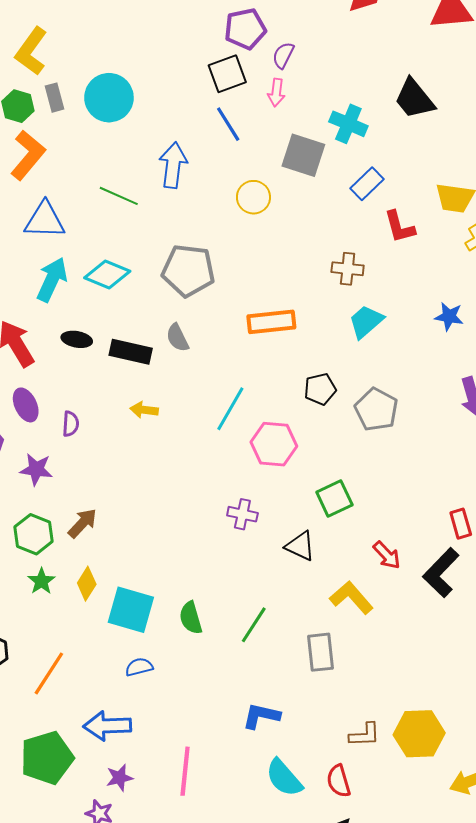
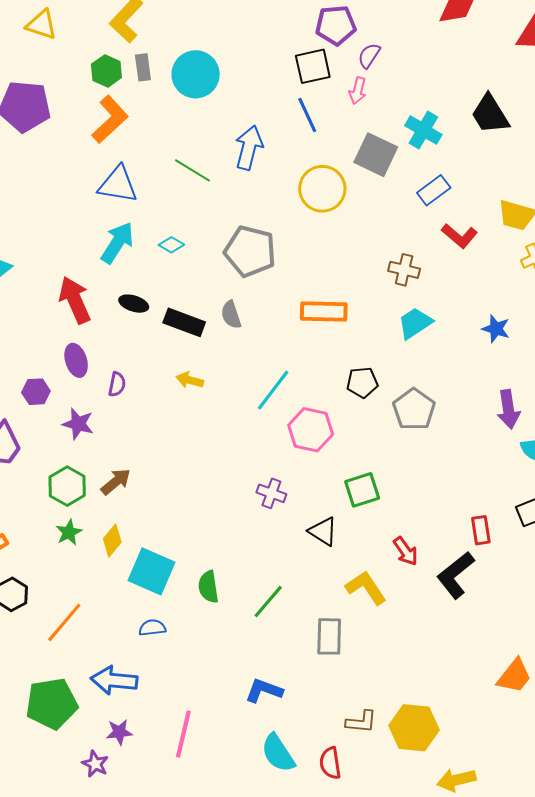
yellow circle: (253, 197) -> (322, 189), size x1.4
red L-shape: (399, 227) -> (459, 236), turned -42
cyan diamond: (107, 274) -> (171, 245), size x0.6

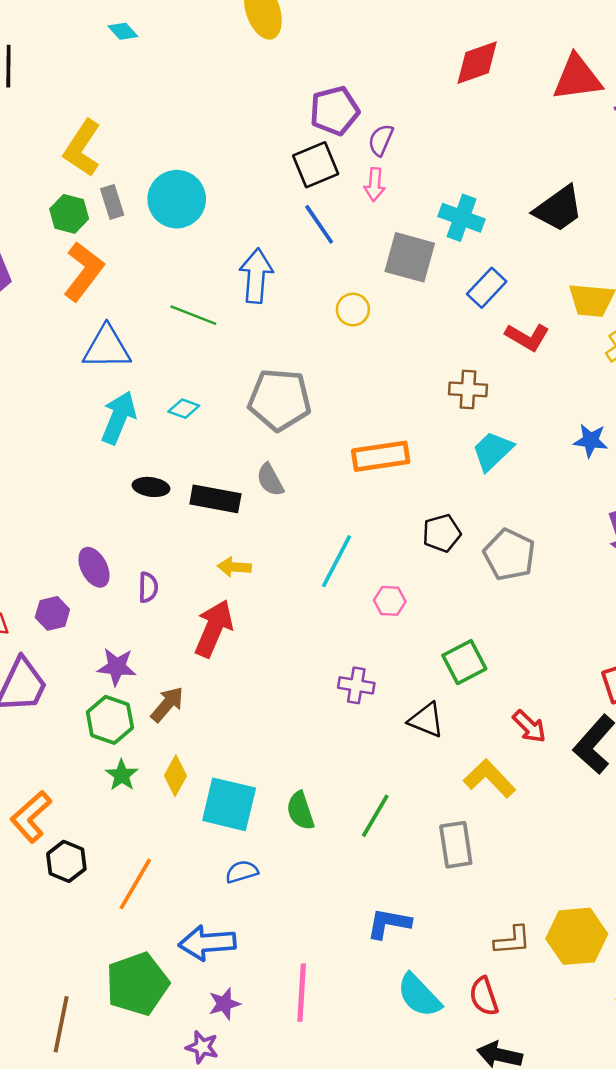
black trapezoid: (490, 114) -> (558, 209), moved, turned -84
yellow circle: (322, 189) -> (353, 310), size x0.6
red arrow: (75, 300) -> (214, 628), moved, turned 57
purple star: (78, 424) -> (117, 667), moved
pink hexagon: (311, 430) -> (390, 601), size x0.6

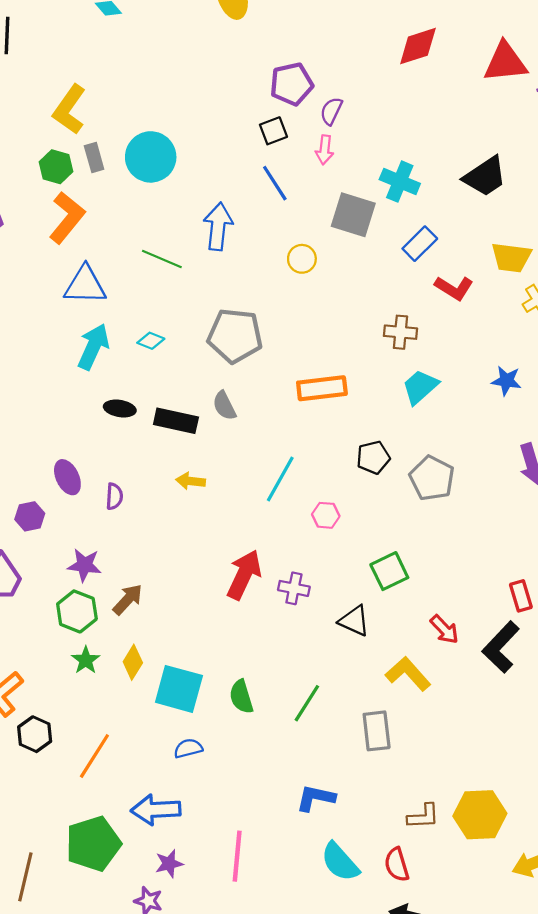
black square: (316, 165) -> (273, 131), size x0.7
red arrow: (214, 628) -> (244, 575), moved

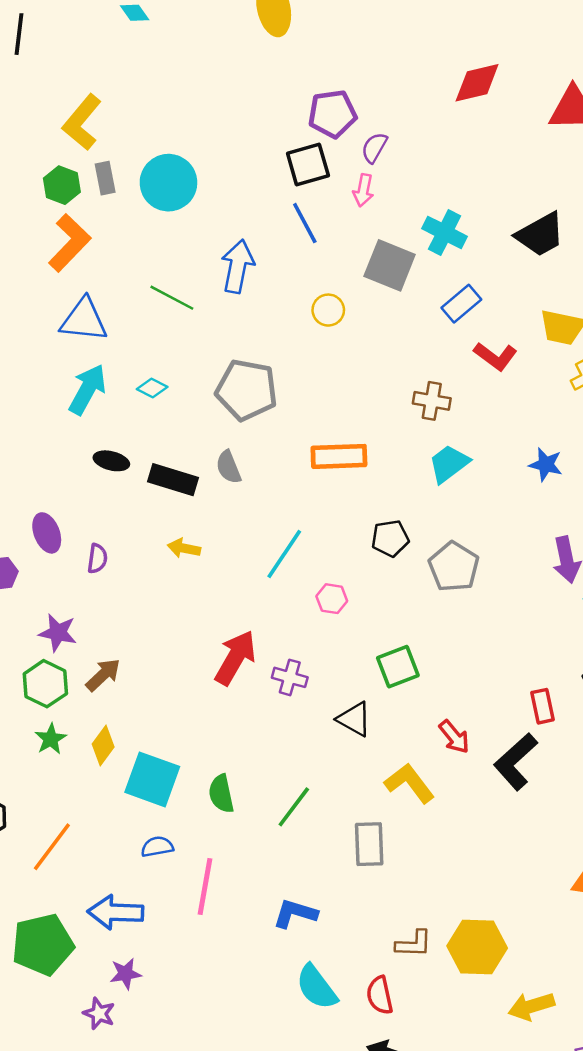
black square: (273, 131) -> (308, 165), size x1.4
pink line: (237, 856) -> (205, 887), moved

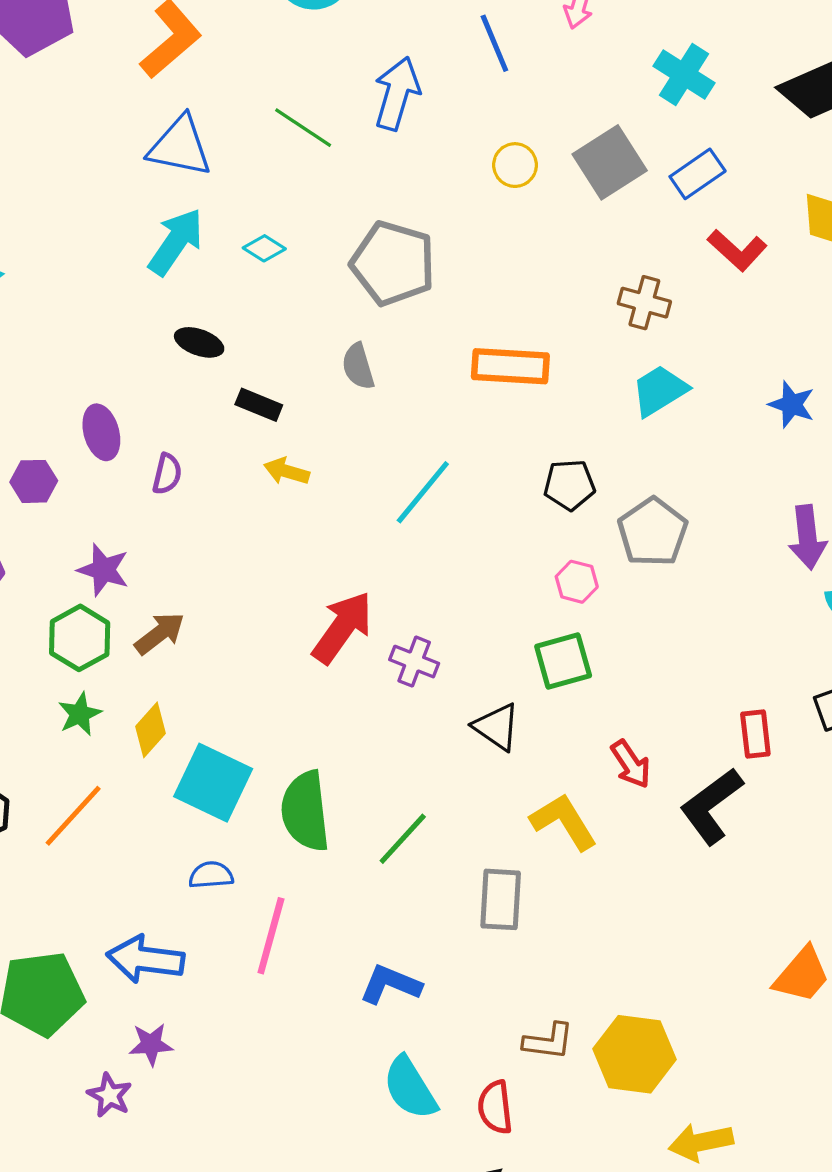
gray square: (390, 265) -> (610, 162), moved, turned 30
black rectangle: (173, 480) -> (259, 405), moved, size x0.7
pink hexagon: (332, 599) -> (577, 582), moved
green semicircle: (221, 794) -> (305, 811), size x1.5
orange line: (52, 847) -> (73, 816), moved

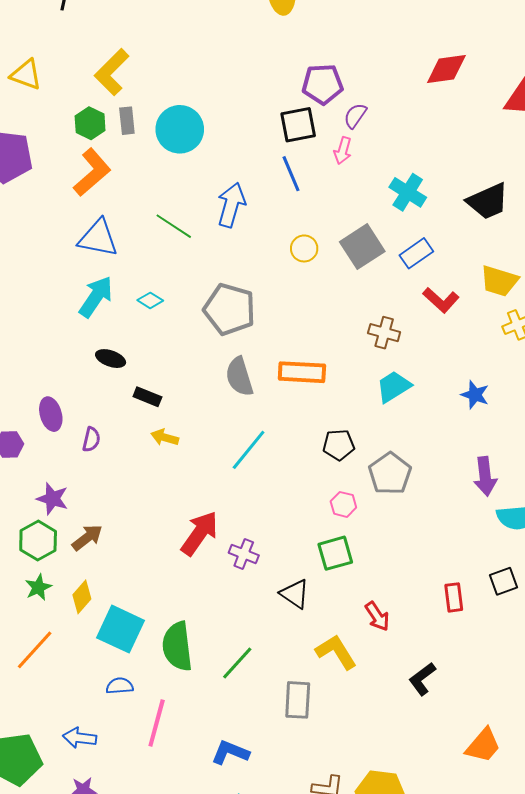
gray semicircle: (358, 366) -> (239, 377), moved, size x1.4
black L-shape: (711, 806) -> (422, 679), moved, size x0.7
blue arrow: (145, 959) -> (80, 738), size x0.7

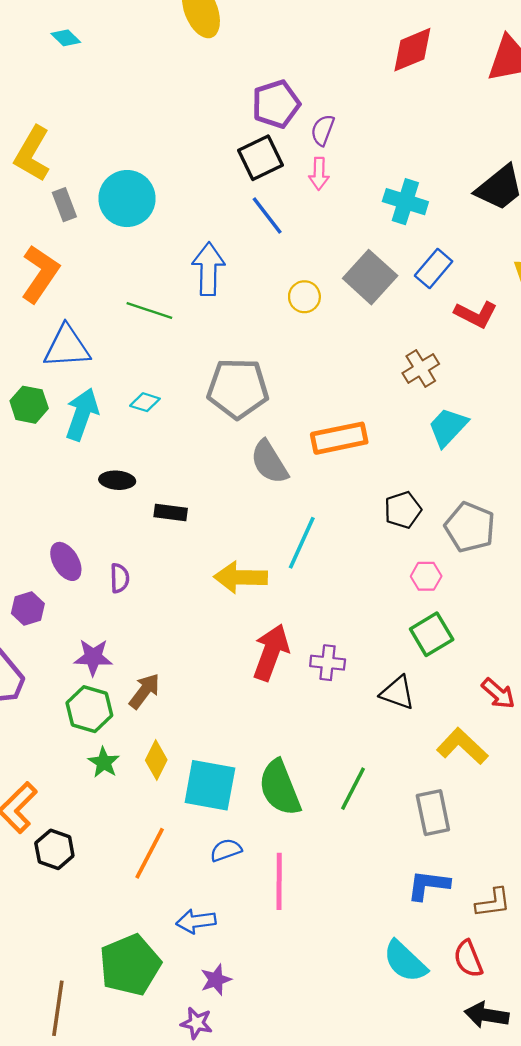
green hexagon: (90, 123) -> (29, 405), moved
brown cross: (384, 333) -> (421, 368), turned -32
yellow arrow: (165, 437) -> (241, 577), moved, size x1.6
orange line: (35, 650) -> (150, 853), moved
blue L-shape: (230, 752) -> (428, 885), moved

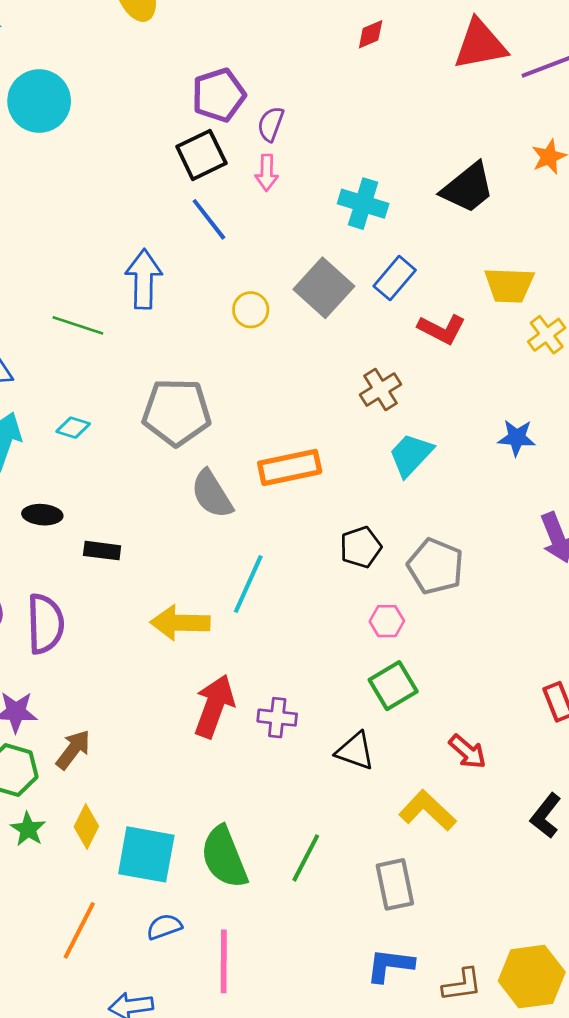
red diamond: (412, 50) -> (371, 34), size x0.6
cyan circle: (127, 199) -> (39, 101), moved
purple semicircle: (120, 578) -> (45, 624), size x1.8

